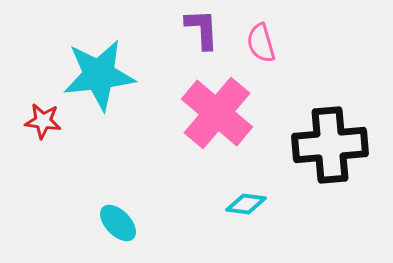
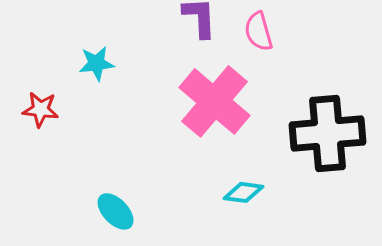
cyan star: (99, 75) -> (97, 63), size x0.5

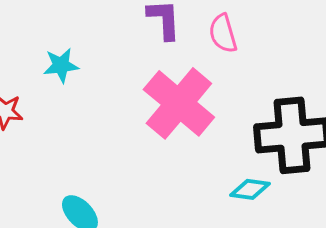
cyan diamond: (244, 192) -> (250, 189), moved

